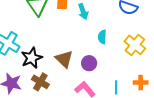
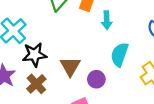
cyan semicircle: (102, 37) -> (119, 54), size x1.5

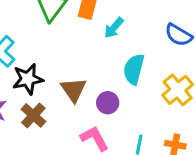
cyan arrow: (107, 20) -> (114, 28), turned 48

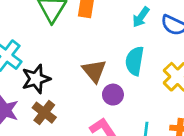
cyan arrow: (114, 28) -> (141, 17), moved
brown triangle: (74, 90) -> (94, 71), moved

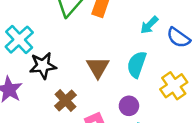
purple circle: (113, 95) -> (129, 106), moved
brown cross: (44, 113) -> (65, 100), moved

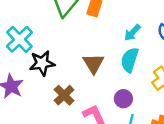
cyan arrow: (149, 25) -> (132, 33), moved

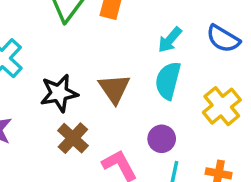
black star: (42, 63) -> (59, 93), moved

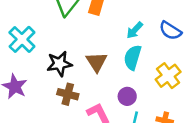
brown cross: (73, 138) -> (68, 94), turned -30

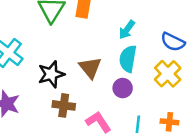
blue semicircle: (170, 31) -> (173, 42), moved
purple circle: (127, 96) -> (123, 88), moved

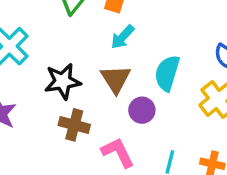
cyan arrow: (127, 30) -> (123, 37), moved
purple circle: (123, 88) -> (142, 110), moved

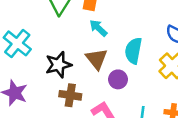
cyan arrow: (123, 37) -> (98, 28), turned 96

